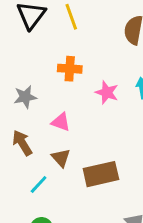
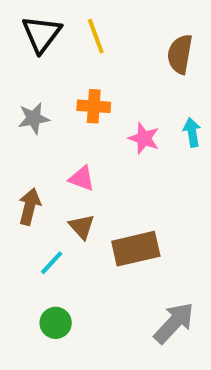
gray star: (25, 97) -> (34, 118), moved
brown arrow: (22, 143) -> (30, 207), turned 45

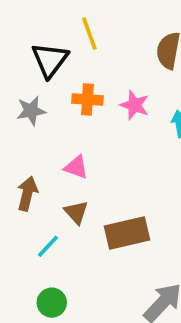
black triangle: (42, 34) -> (50, 60), moved
pink star: (144, 138) -> (134, 105), moved

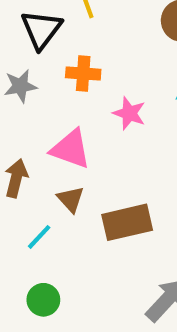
pink star: (134, 105) -> (129, 113), moved
pink triangle: (76, 167) -> (71, 149), size x1.5

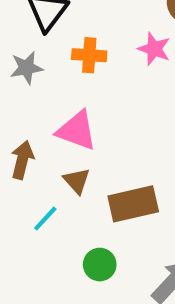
pink star: (129, 113) -> (154, 49), moved
green circle: (43, 300) -> (100, 265), moved

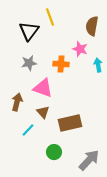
orange cross: (89, 55) -> (61, 64), moved
gray star: (26, 68) -> (29, 63), moved

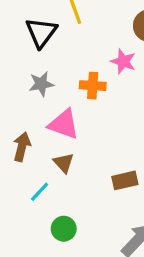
brown rectangle: (70, 123) -> (125, 180), moved, size x0.7
green circle: (54, 152) -> (64, 229), moved

